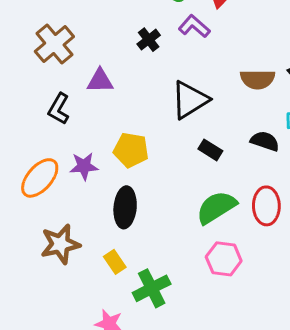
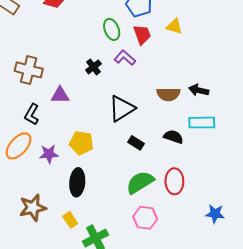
brown cross: (54, 44) -> (29, 70), turned -36
orange ellipse: (40, 178) -> (19, 146), moved

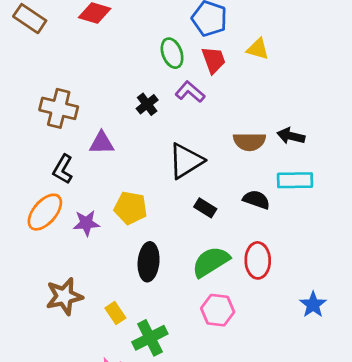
black ellipse: (77, 182) -> (149, 262), moved
blue star: (215, 214) -> (313, 305), turned 30

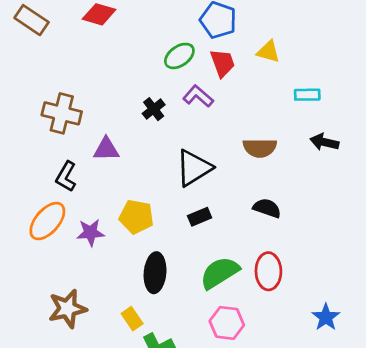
green ellipse: (172, 53) -> (179, 56), turned 76
black arrow: (291, 136) -> (324, 142), moved
cyan rectangle: (295, 180) -> (307, 95), moved, size x0.7
black rectangle: (205, 208) -> (200, 217), moved, turned -55
yellow rectangle: (115, 313) -> (132, 319), moved

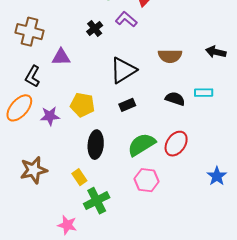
cyan rectangle: (307, 95) -> (204, 93), moved
red ellipse: (268, 271) -> (176, 144), turned 35

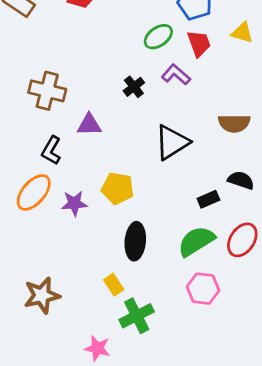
black rectangle: (127, 105) -> (208, 199), moved
brown star: (34, 170) -> (42, 295), moved

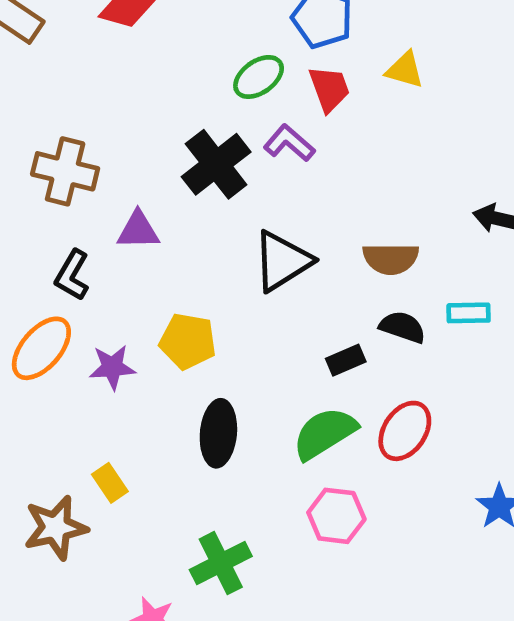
black cross: (134, 87) -> (216, 164), size x1.8
brown semicircle: (234, 123) -> (391, 259), moved
yellow rectangle: (114, 285) -> (110, 483), moved

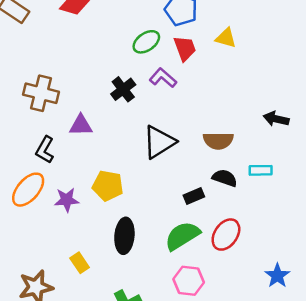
black cross: (216, 164) -> (123, 89), size x0.7
yellow rectangle: (110, 483) -> (80, 263), moved

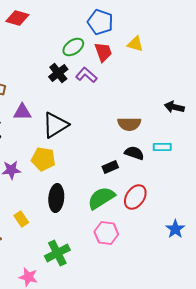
black cross: (123, 89) -> (58, 73), moved
black triangle: (159, 142) -> (55, 125), moved

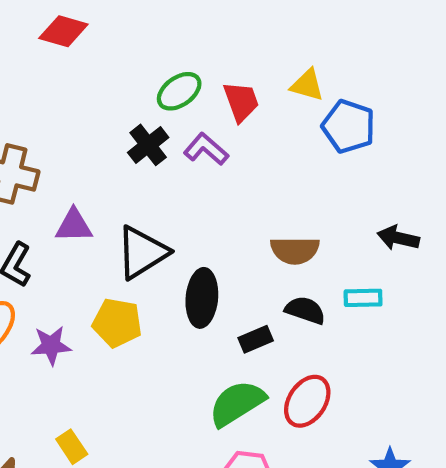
blue pentagon: (100, 22) -> (349, 126), moved
black arrow: (174, 107) -> (398, 238), moved
black ellipse: (56, 198) -> (202, 298), moved

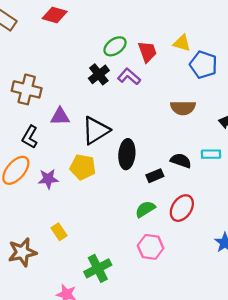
brown semicircle: (295, 250) -> (183, 108), moved
green semicircle: (237, 403) -> (145, 209), size x0.7

